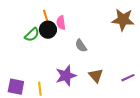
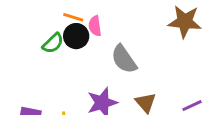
orange line: (46, 17) -> (73, 17), turned -56
gray semicircle: (81, 46) -> (124, 59), size x1.5

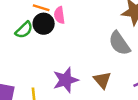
gray semicircle: (124, 59) -> (119, 43), moved

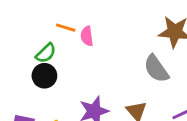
black circle: (44, 24) -> (44, 76), moved

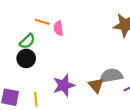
gray semicircle: (156, 69) -> (111, 76), moved, turned 115

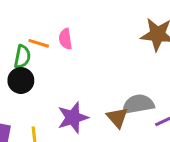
orange line: (42, 22) -> (39, 43), moved
green semicircle: (27, 41) -> (22, 57), turned -35

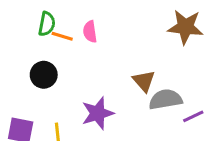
green semicircle: (22, 57) -> (47, 24), moved
brown triangle: (117, 118) -> (144, 81), moved

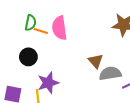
pink semicircle: (90, 32) -> (59, 28), size x1.6
purple star: (98, 113) -> (48, 83), moved

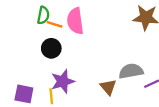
black circle: (28, 57) -> (51, 48), moved
brown triangle: (96, 61) -> (108, 87), moved

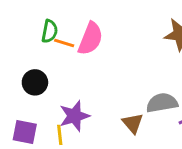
pink semicircle: (75, 21) -> (90, 39), turned -150
black circle: (51, 48) -> (35, 82), moved

